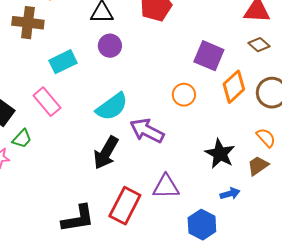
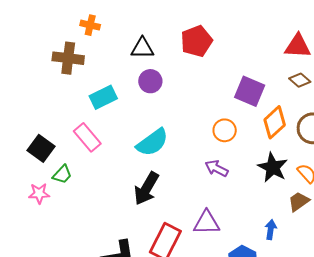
purple arrow: (147, 131) -> (217, 168), moved, size x0.7
black star: (220, 154) -> (273, 167), moved
blue arrow: (230, 194) -> (271, 230), turned -66

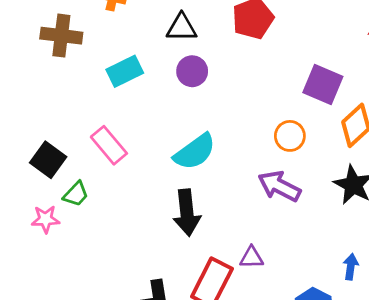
brown cross: (68, 58) -> (61, 36), moved
cyan rectangle: (103, 97) -> (125, 71), moved
purple arrow: (217, 168) -> (279, 186), size x1.4
black arrow: (146, 188) -> (187, 213), turned -36
purple triangle: (207, 223) -> (252, 257), moved, size x0.7

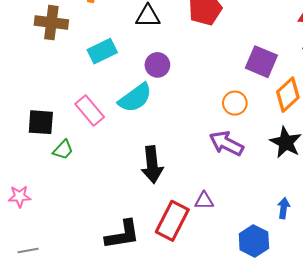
purple circle: (192, 71) -> (157, 65), moved
cyan semicircle: (195, 152) -> (135, 98), moved
black square: (48, 160) -> (41, 122), turned -32
pink star: (46, 219) -> (20, 196), moved

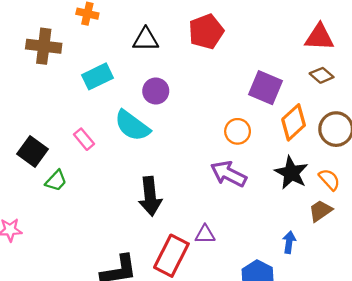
cyan semicircle: (135, 98) -> (132, 126), turned 72
pink rectangle: (90, 111) -> (84, 139), size x0.7
black square: (41, 122) -> (33, 151), turned 32

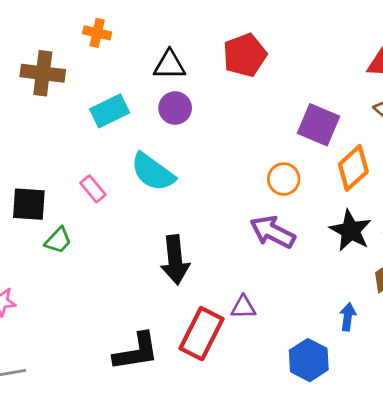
purple circle: (156, 91) -> (175, 108), moved
black square: (33, 151) -> (29, 204), turned -32

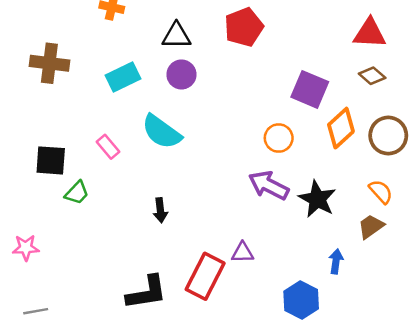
brown cross: (43, 73) -> (49, 63), moved
black star: (351, 231) -> (317, 199), moved
black arrow: (175, 260) -> (160, 210), moved, size x0.6

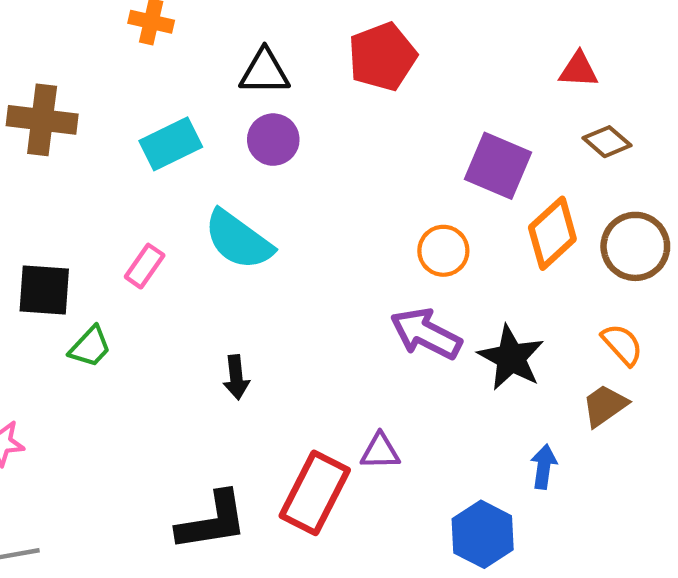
red triangle: (370, 33) -> (579, 70), moved, size x0.7
pink rectangle: (108, 147) -> (145, 266), turned 75

